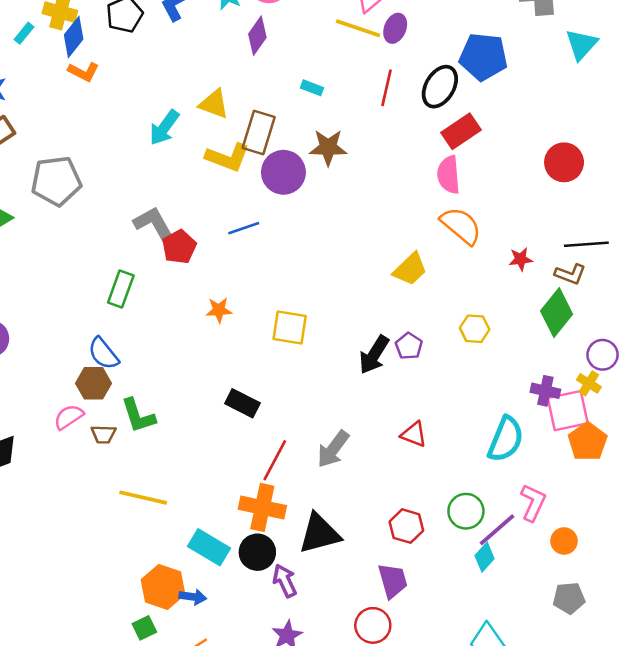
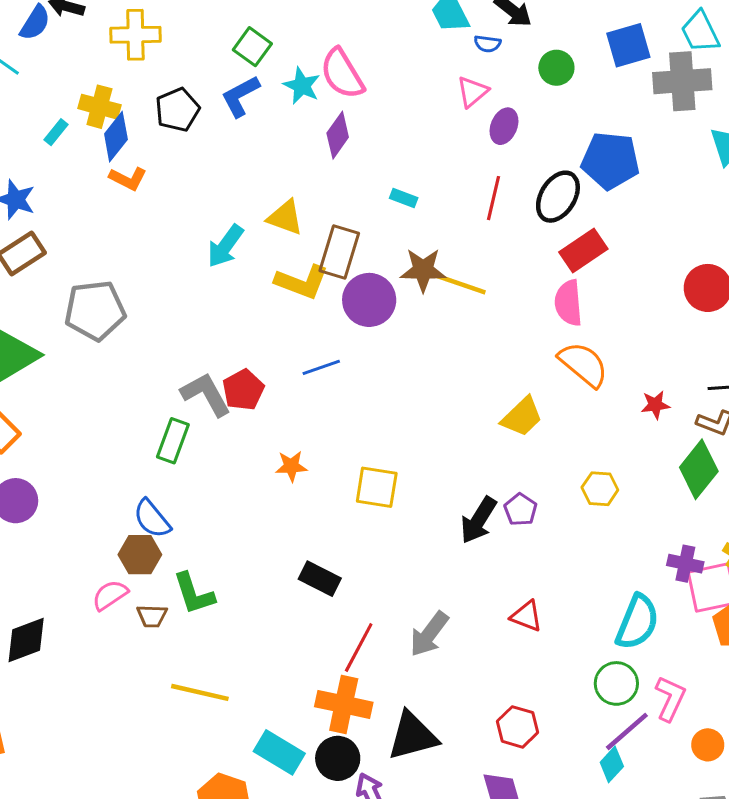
yellow line: (358, 28) -> (459, 283), moved
gray L-shape: (154, 224) -> (206, 394), moved
green circle: (466, 511) -> (616, 683), moved

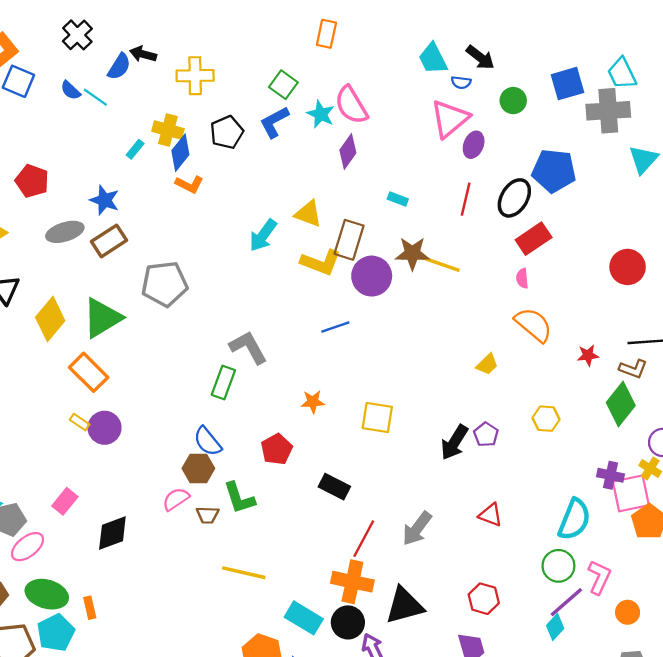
pink triangle: (473, 92) -> (450, 119), size x1.6
pink semicircle: (568, 303) -> (522, 278), size x0.6
red pentagon: (243, 390) -> (277, 449), moved
yellow trapezoid: (522, 417) -> (487, 364), size x0.7

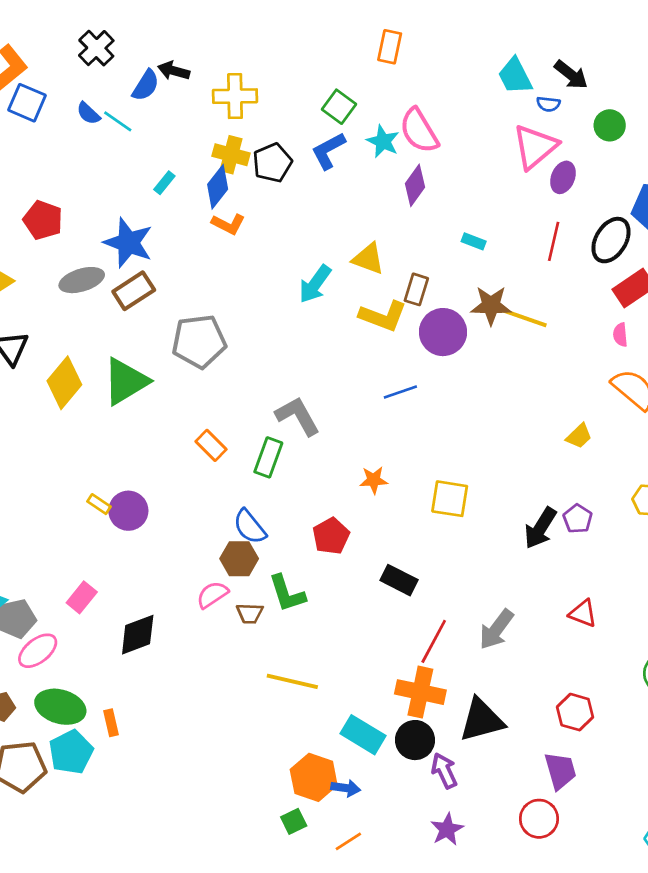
yellow cross: (168, 130) -> (231, 155), moved
blue star: (105, 200) -> (128, 243), size x1.4
brown rectangle: (349, 240) -> (416, 289), size x0.7
orange rectangle: (89, 372) -> (211, 445), moved, size x0.7

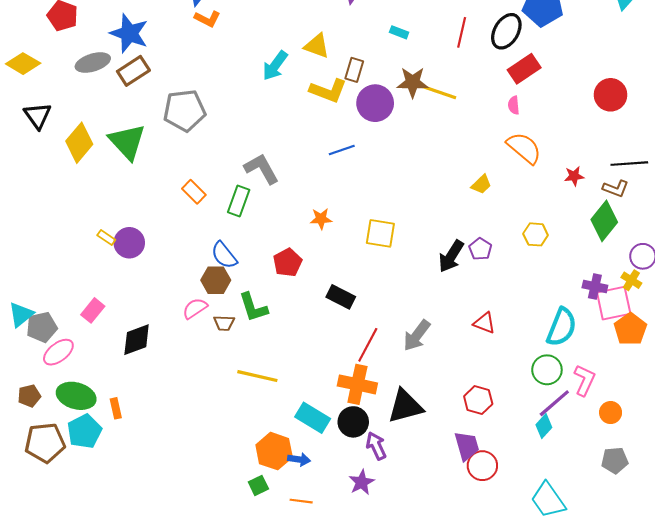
green triangle: (126, 381) -> (127, 142), turned -42
red circle: (539, 819) -> (482, 466), moved
purple star: (447, 829) -> (362, 482), moved
orange line: (348, 841) -> (301, 501), turned 40

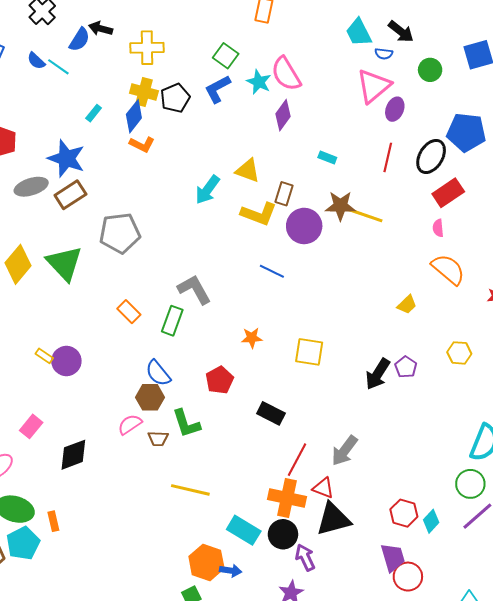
blue line: (342, 150) -> (272, 271), turned 45
red triangle: (484, 323) -> (323, 488), moved
cyan diamond: (544, 426) -> (431, 521), moved

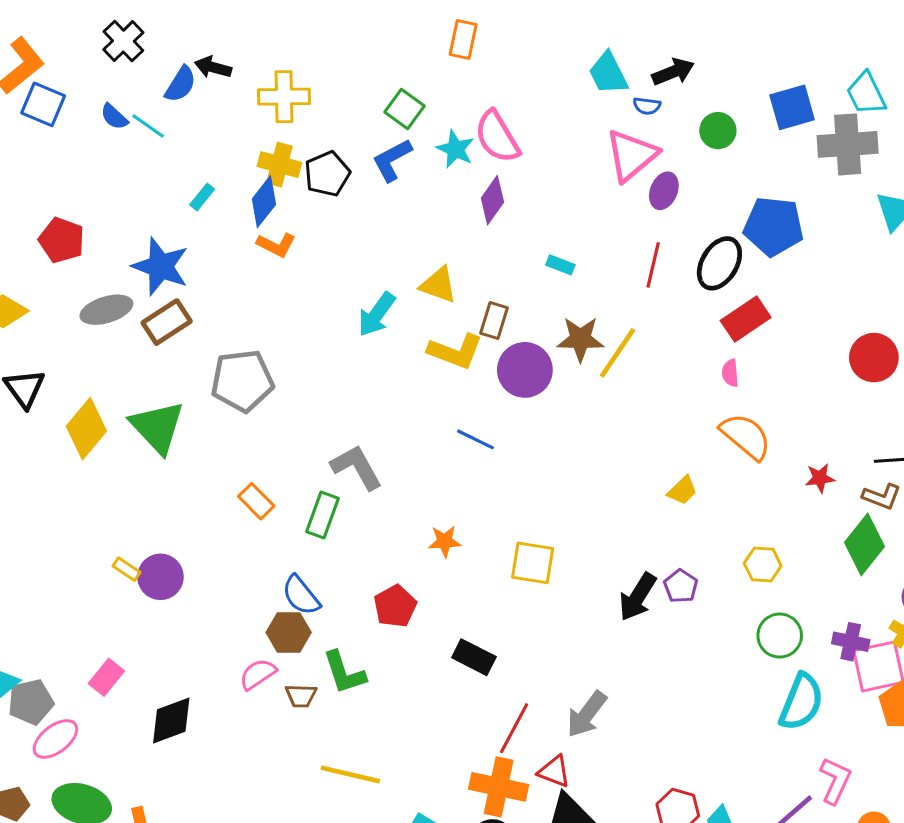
black arrow: (401, 32) -> (673, 72), turned -60
yellow line: (365, 215) -> (618, 353), turned -75
green circle: (470, 484) -> (780, 636), moved

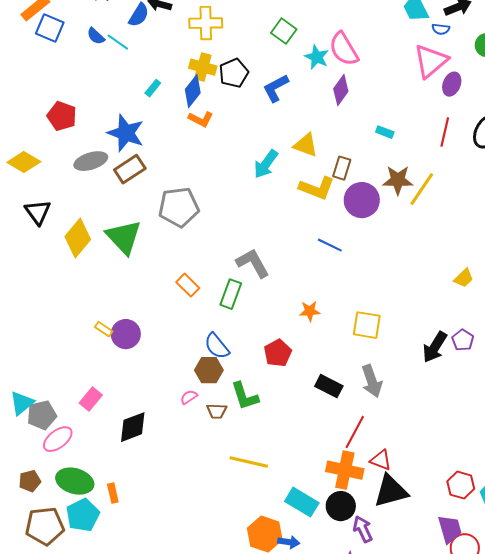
blue L-shape: (392, 160) -> (276, 88), moved
pink semicircle: (258, 674) -> (189, 397), size x0.7
gray arrow: (587, 714) -> (372, 381), moved, turned -56

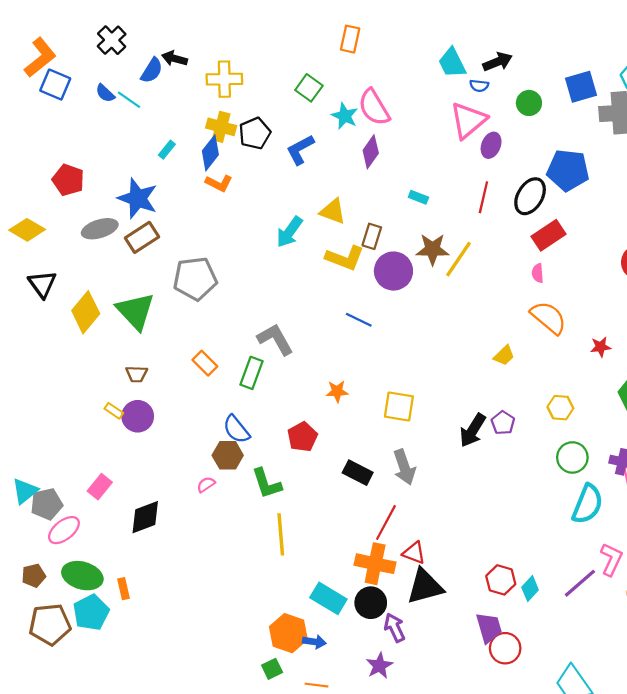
brown trapezoid: (217, 411) -> (137, 374), moved
yellow line: (249, 462) -> (281, 534), moved, turned 72

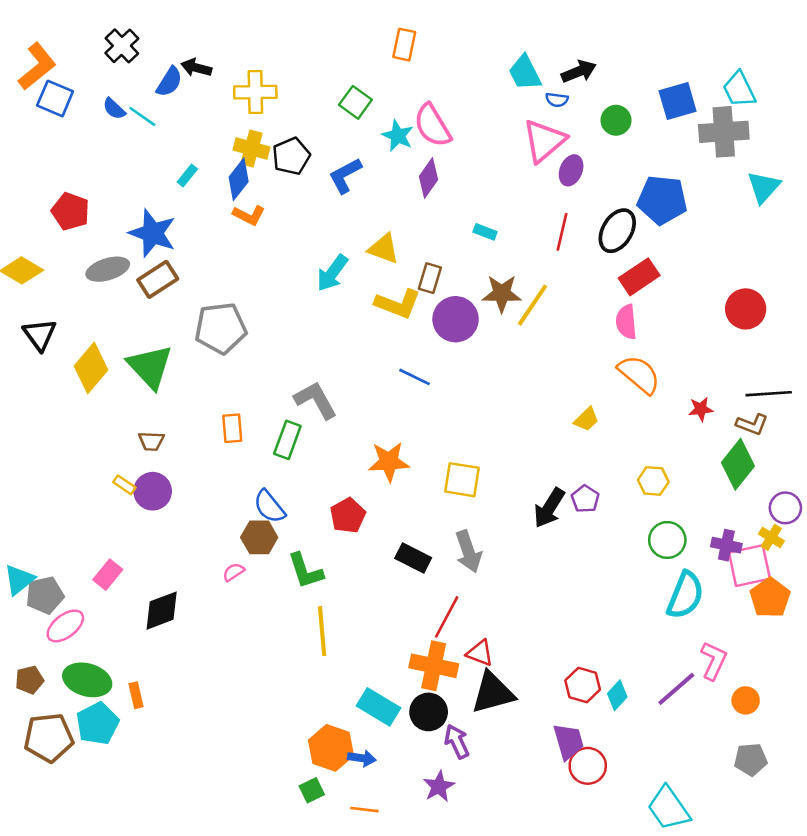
pink semicircle: (538, 273) -> (626, 322), size x1.5
orange rectangle: (205, 363) -> (232, 428), turned 40
orange star: (337, 391) -> (389, 462), size x1.5

